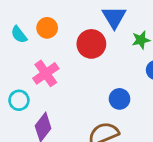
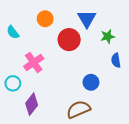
orange circle: (47, 28) -> (45, 19), moved

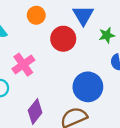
blue circle: (91, 82) -> (88, 87), size x1.6
purple diamond: (32, 104) -> (35, 112), moved

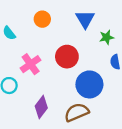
red circle: (63, 39) -> (67, 57), moved

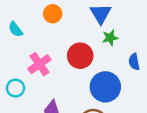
green star: (107, 37) -> (110, 38), moved

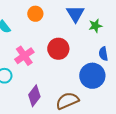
green star: (110, 38) -> (95, 26), moved
blue circle: (105, 87) -> (92, 76), moved

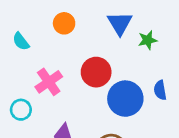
blue semicircle: (103, 54) -> (160, 90), moved
blue circle: (92, 76) -> (125, 99), moved

